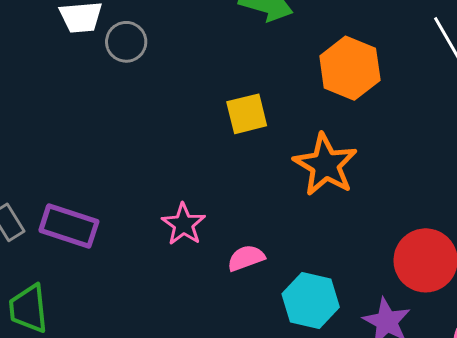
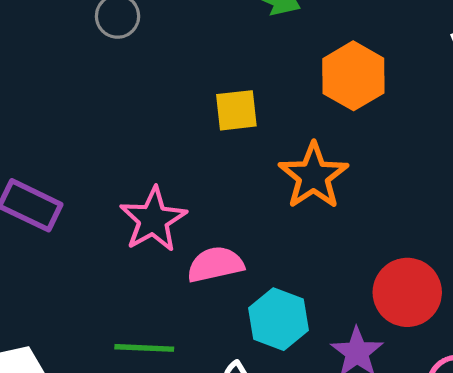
pink star: (183, 224) -> (153, 220), size x1.4
pink semicircle: (246, 258) -> (215, 264), size x1.4

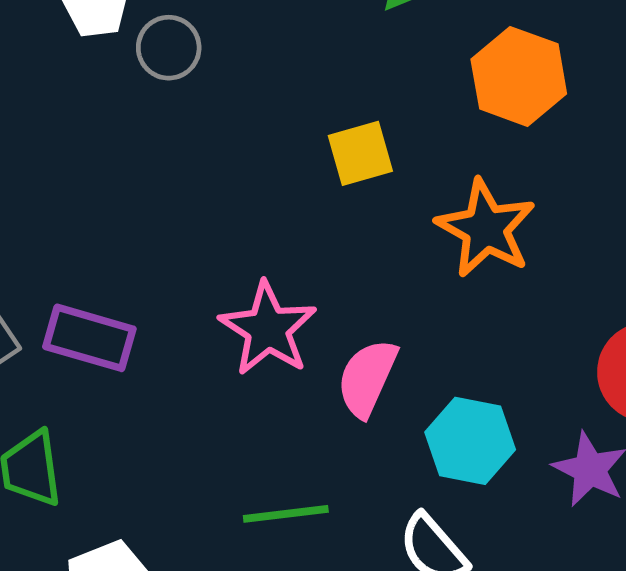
pink semicircle: (215, 264) -> (367, 378), turned -44

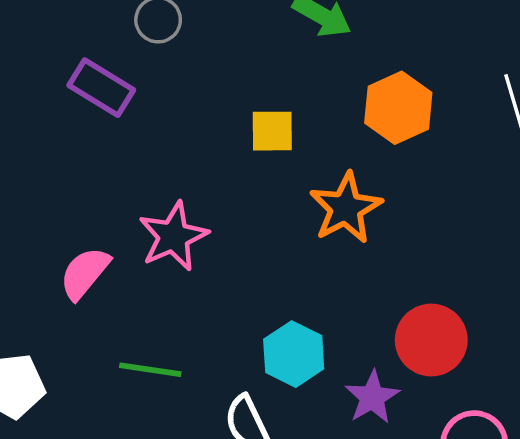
purple rectangle: (89, 338) -> (101, 88), moved
pink semicircle: (367, 378) -> (85, 273), moved

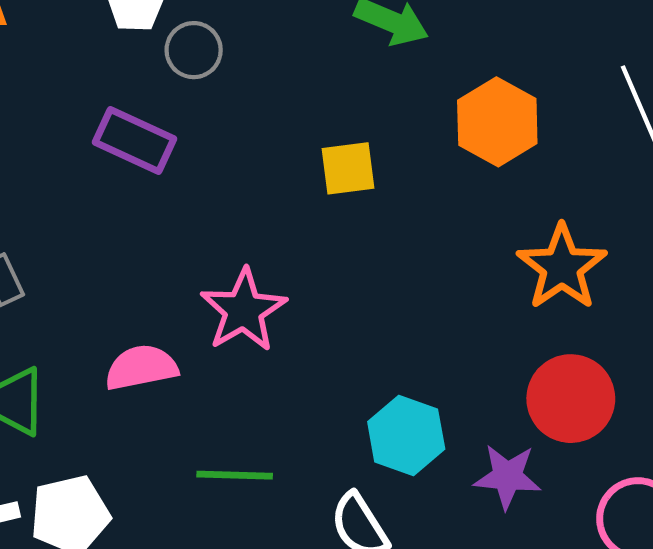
orange star: (346, 208) -> (562, 267), moved
pink semicircle: (85, 273) -> (141, 368), turned 46
purple star: (372, 397) -> (507, 476), turned -30

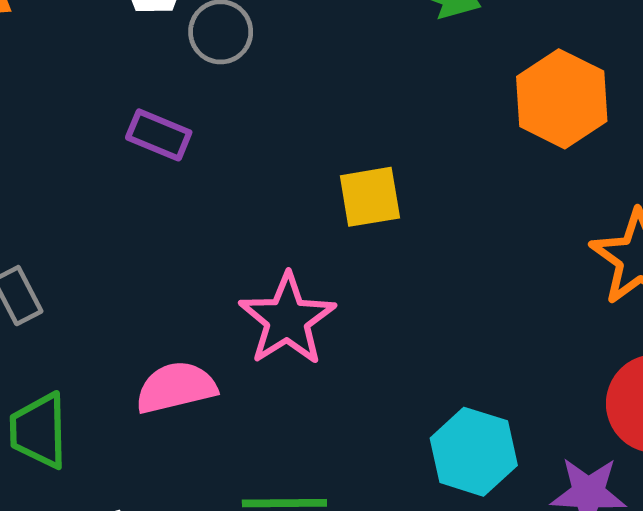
purple rectangle: (135, 140) -> (159, 135), size x0.7
yellow square: (348, 168) -> (370, 197), moved

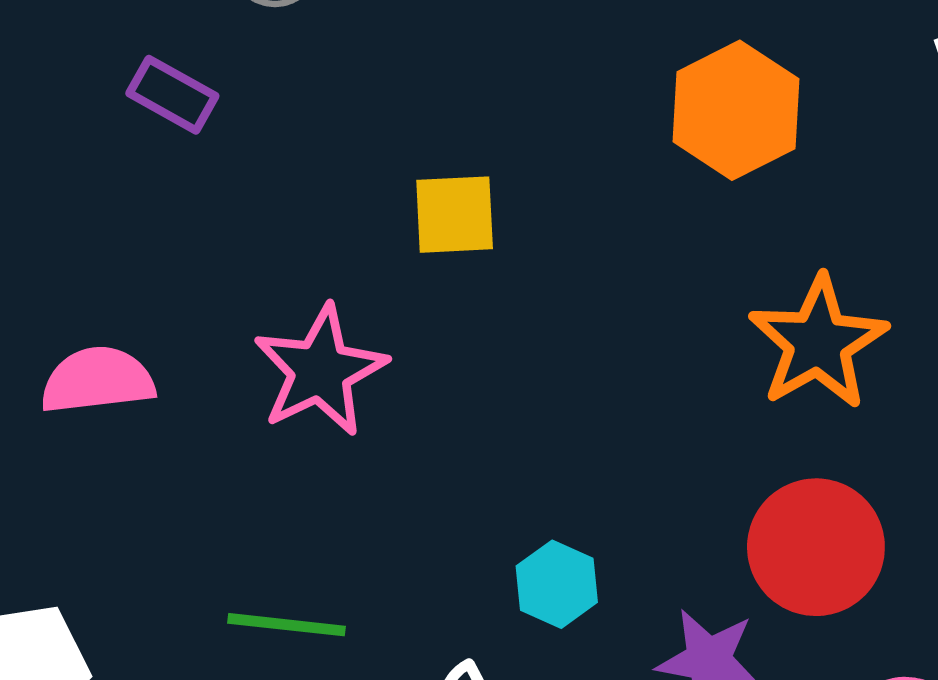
pink semicircle: (176, 387) -> (98, 380), moved
cyan hexagon: (474, 452) -> (557, 584), size x0.7

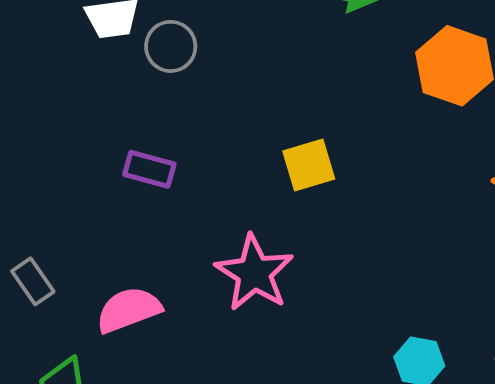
purple rectangle: (172, 95) -> (149, 169), moved

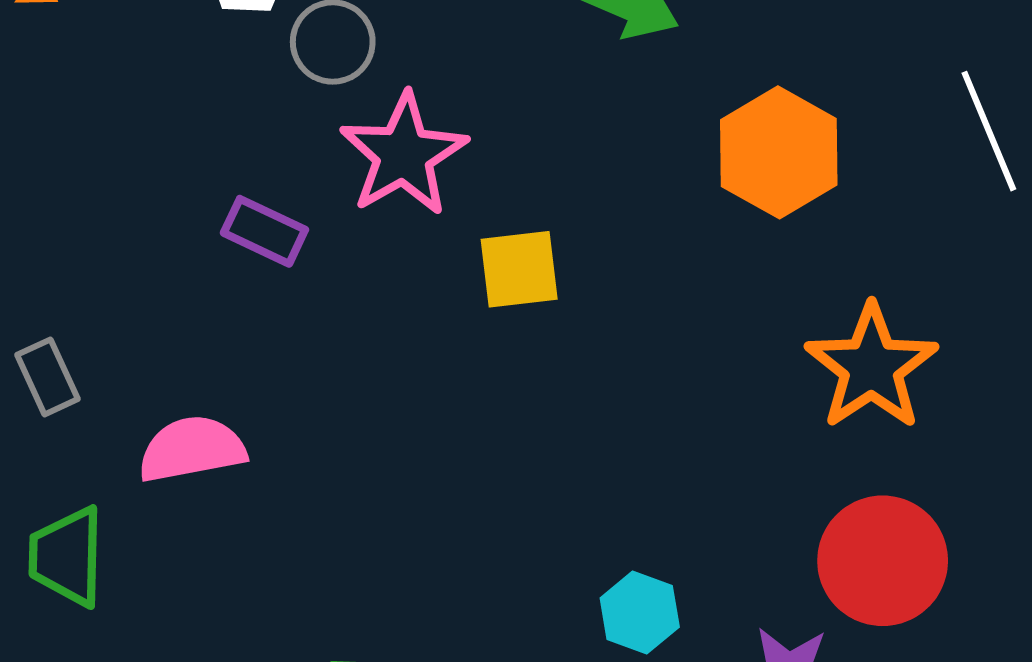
pink star: (254, 273) -> (404, 155), moved

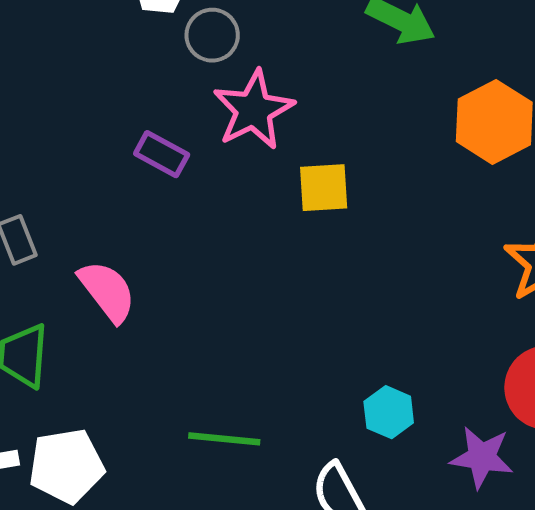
pink semicircle: (192, 449) -> (107, 291), turned 60

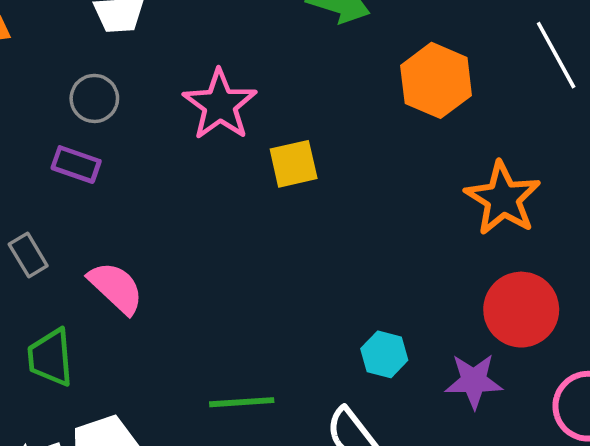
gray circle: (212, 35) -> (94, 98), moved
purple rectangle: (162, 154) -> (76, 165), moved

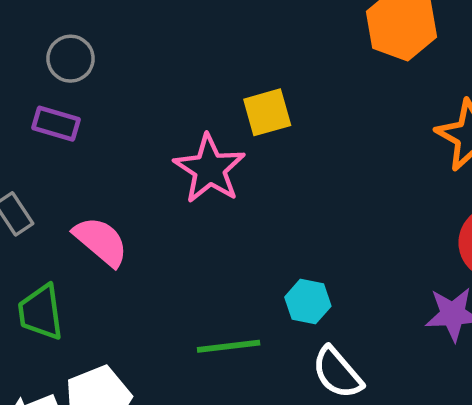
pink star: (220, 105) -> (210, 169), moved
cyan hexagon: (384, 354) -> (308, 302), moved

